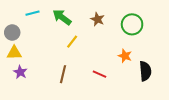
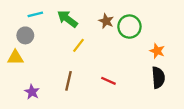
green circle: (132, 24) -> (129, 27), moved
gray circle: (12, 32) -> (25, 35), moved
orange star: (125, 56) -> (157, 51), moved
purple star: (20, 72) -> (32, 92), moved

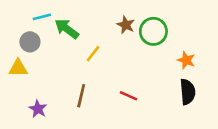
green arrow: (67, 19) -> (67, 29), moved

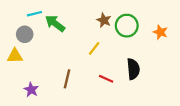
yellow line: (93, 54) -> (94, 48), moved
orange star: (186, 60) -> (160, 32), moved
black semicircle: (188, 92) -> (133, 69), moved

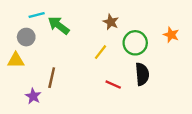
green circle: (127, 26) -> (135, 43), moved
brown line: (67, 79) -> (52, 78), moved

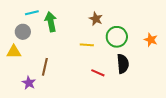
green arrow: (59, 25) -> (51, 22), turned 42
orange star: (171, 35) -> (151, 40), moved
yellow line: (100, 52) -> (87, 45), turned 56

